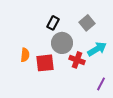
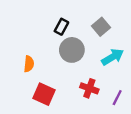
red cross: (77, 60) -> (89, 88), moved
red square: (45, 63) -> (44, 94), moved, turned 30

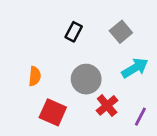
gray circle: (72, 50) -> (86, 79), moved
red cross: (89, 88) -> (107, 105), turned 30

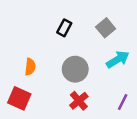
red cross: (107, 105) -> (79, 101), moved
red square: (53, 112) -> (19, 98), moved

